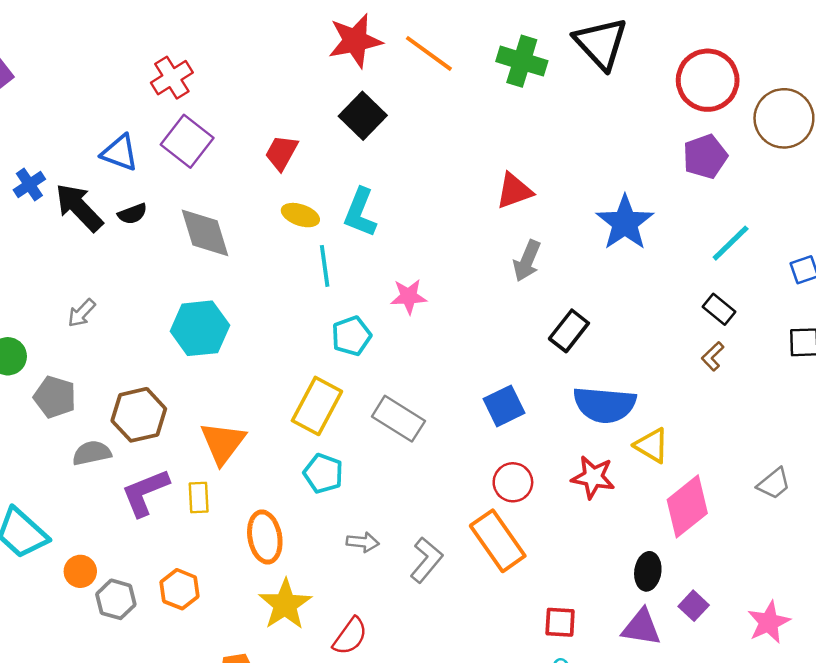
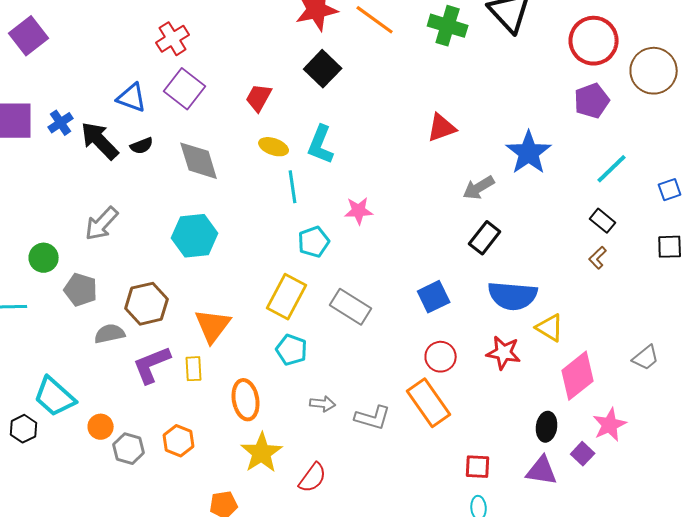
gray arrow: (527, 261) -> (479, 188), moved, turned 36
gray arrow: (82, 313) -> (102, 224), size x1.5
gray L-shape: (426, 560) -> (373, 418), turned 66
pink star: (769, 622) -> (610, 425), moved

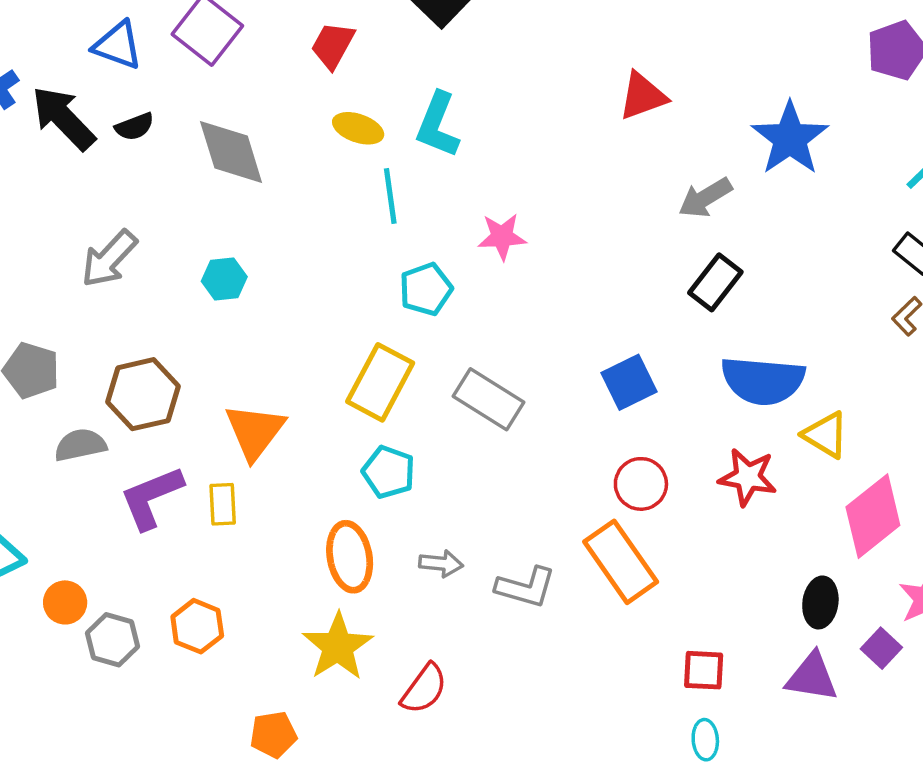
gray arrow: (102, 224) -> (109, 259), moved
cyan hexagon: (195, 236) -> (224, 279), size x0.6
orange ellipse: (246, 400) -> (350, 557), moved

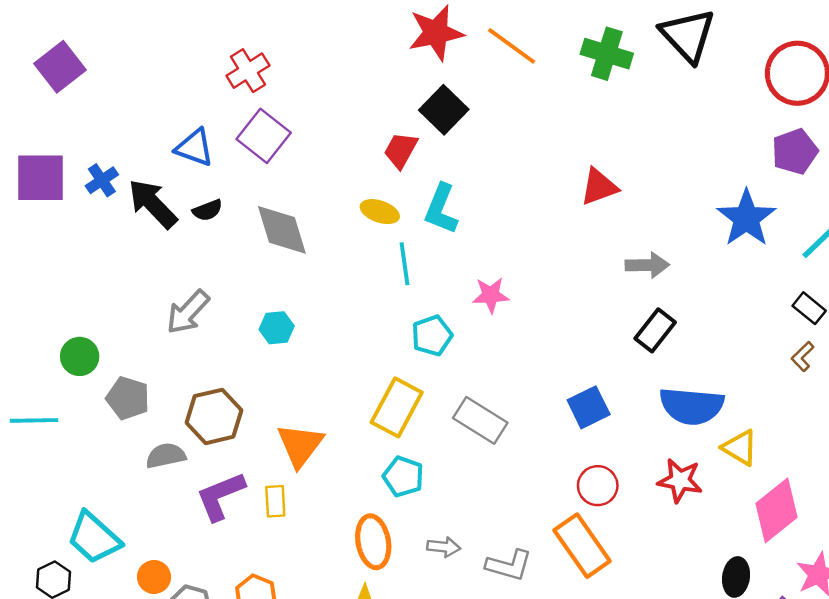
red trapezoid: (333, 45) -> (401, 150), moved
blue star: (790, 138) -> (746, 218), moved
gray arrow: (705, 198) -> (647, 265), turned -150

